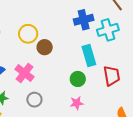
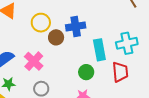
blue cross: (84, 20) -> (76, 26), moved
cyan cross: (108, 30) -> (127, 43), moved

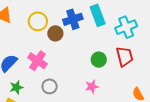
cyan rectangle: (99, 50) -> (98, 15), moved
green circle: (86, 72) -> (99, 60), moved

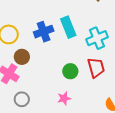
brown circle: (55, 33) -> (22, 57), moved

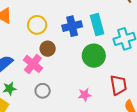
red trapezoid: (96, 68) -> (118, 85), moved
green circle: (70, 71) -> (94, 56), moved, size x1.5

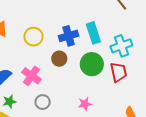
brown circle: (48, 49) -> (59, 59), moved
red trapezoid: (118, 85) -> (118, 72), moved

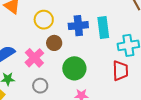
brown circle: (59, 59) -> (54, 43), moved
green circle: (92, 64) -> (74, 68), moved

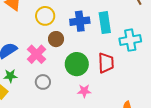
red trapezoid: (120, 71) -> (106, 63), moved

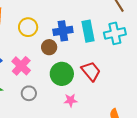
brown circle: (56, 39) -> (49, 47), moved
cyan cross: (130, 40) -> (115, 33), moved
red trapezoid: (106, 63) -> (91, 71), turned -35

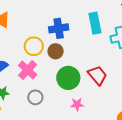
yellow circle: (28, 27) -> (34, 46), moved
blue cross: (63, 31) -> (59, 28), moved
cyan rectangle: (88, 31) -> (95, 23), moved

